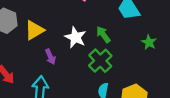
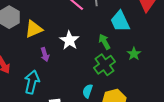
green arrow: (103, 35) -> (104, 42), moved
green cross: (100, 61) -> (105, 65), moved

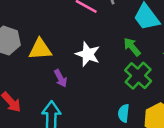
yellow triangle: (34, 29) -> (40, 49), turned 30

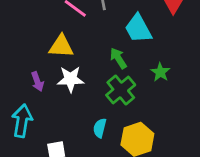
yellow triangle: (40, 49) -> (61, 46), moved
white star: (88, 54) -> (71, 79), moved, turned -30

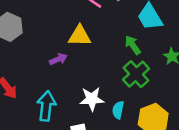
white star: (71, 79) -> (92, 99), moved
purple arrow: (37, 82) -> (58, 59), moved, turned -90

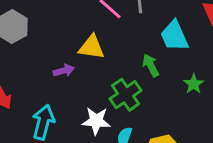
green cross: (136, 74) -> (126, 95), moved

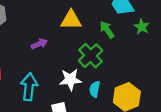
yellow triangle: (92, 47) -> (71, 20), moved
green star: (194, 84) -> (142, 27), moved

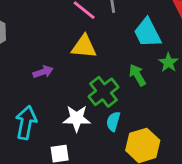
green arrow: (107, 30) -> (137, 75), moved
cyan semicircle: (95, 89) -> (113, 121), moved

